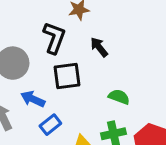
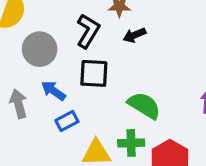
black arrow: (99, 47) -> (134, 35), moved, turned -85
green semicircle: (119, 97) -> (144, 105), size x1.5

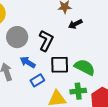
black L-shape: (88, 31) -> (46, 41), moved
black square: (94, 73) -> (60, 65), moved

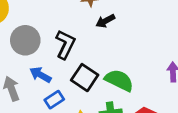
black square: (60, 65) -> (85, 78), turned 36

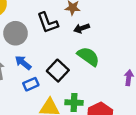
black L-shape: (65, 44) -> (48, 23), moved, turned 125
green semicircle: (119, 80) -> (88, 56), moved

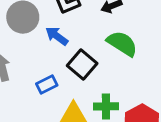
blue arrow: (23, 63) -> (57, 36), moved

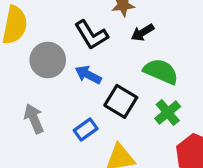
green cross: (106, 106) -> (168, 113), moved, turned -30

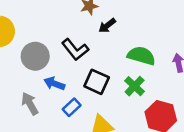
black L-shape: (91, 35) -> (75, 50), moved
green semicircle: (161, 71) -> (141, 56), moved
blue arrow: (88, 75) -> (54, 84), moved

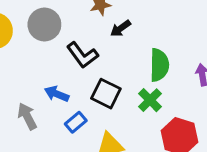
gray circle: (35, 56) -> (44, 25), moved
green semicircle: (141, 56) -> (159, 65), turned 72

